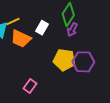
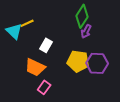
white rectangle: (42, 28) -> (46, 45), moved
orange trapezoid: (21, 39) -> (35, 67), moved

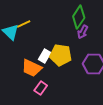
white rectangle: (46, 45) -> (45, 56), moved
yellow pentagon: (78, 61) -> (61, 55), moved

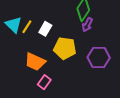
yellow line: (24, 24) -> (27, 27), moved, turned -32
white rectangle: (45, 56) -> (45, 29), moved

